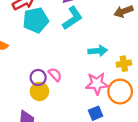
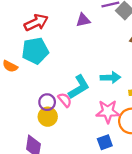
cyan L-shape: (72, 18) -> (79, 87), moved
cyan pentagon: (36, 20) -> (35, 51), moved

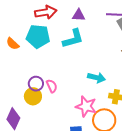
purple triangle: (83, 20) -> (79, 15), moved
cyan L-shape: (79, 87) -> (73, 39), moved

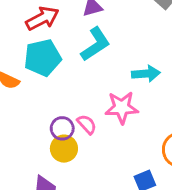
cyan arrow: (96, 78) -> (146, 74), moved
pink star: (86, 106) -> (122, 108), moved

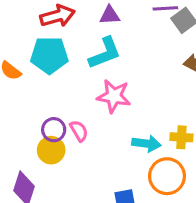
cyan arrow: (146, 74) -> (146, 144), moved
pink star: (122, 108) -> (114, 96), moved

